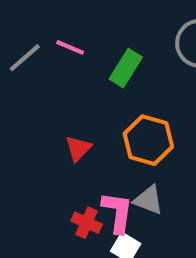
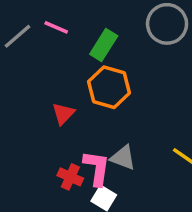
orange hexagon: (148, 140) -> (109, 87), moved

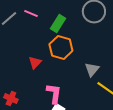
gray triangle: (123, 158) -> (92, 70), moved, turned 49
red cross: (70, 177) -> (11, 99), moved

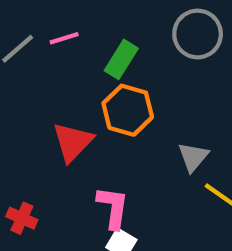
pink line: (31, 14) -> (64, 38), turned -40
red triangle: (35, 63) -> (73, 142), size x1.5

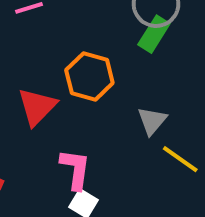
green rectangle: (121, 59) -> (154, 34), moved

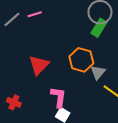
orange hexagon: (89, 76) -> (81, 60), moved

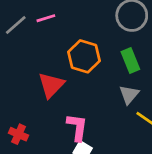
green rectangle: (99, 28) -> (130, 60), moved, turned -54
orange hexagon: (81, 60) -> (84, 56), moved

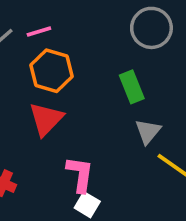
orange hexagon: (84, 56) -> (51, 71), moved
green rectangle: (130, 60) -> (132, 87), moved

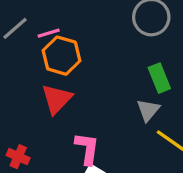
pink line: (39, 31) -> (49, 33), moved
green rectangle: (132, 87) -> (159, 78), moved

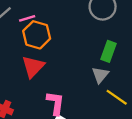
green rectangle: (159, 78) -> (108, 51), turned 42

